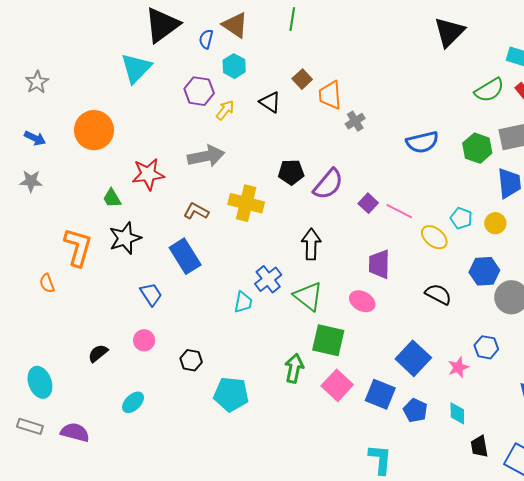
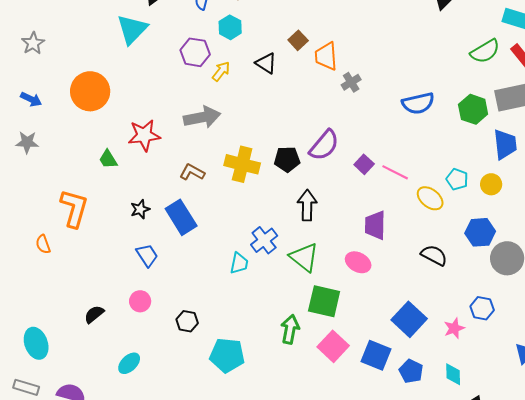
black pentagon: (291, 172) -> (287, 159), moved
black star: (125, 238) -> (140, 209), moved, size x0.6

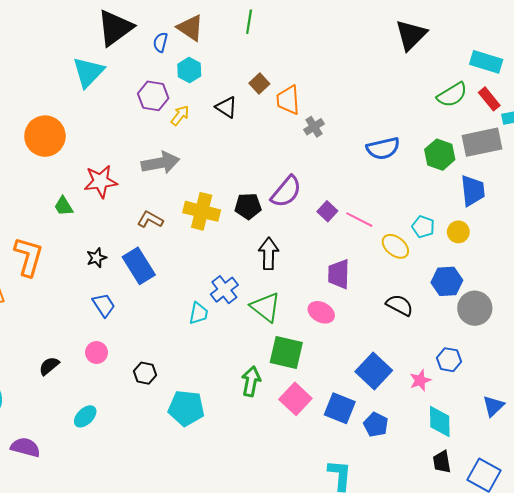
cyan diamond: (453, 374) -> (440, 422), moved, size x1.4

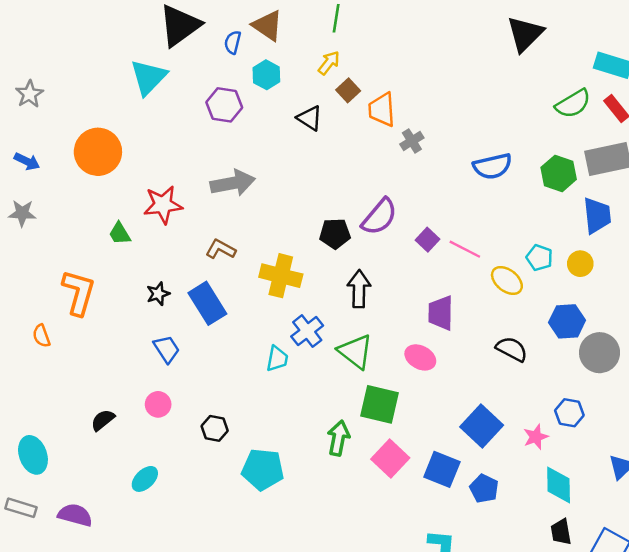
yellow arrow: (180, 115) -> (329, 63), moved
yellow cross: (202, 211) -> (281, 276), moved

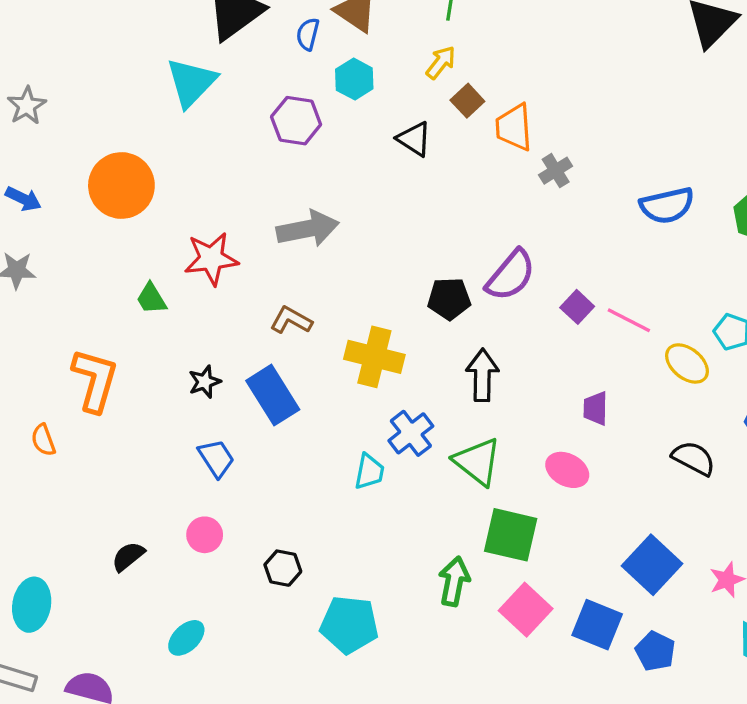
purple trapezoid: (441, 313) -> (596, 408), size x0.7
cyan ellipse: (33, 455) -> (32, 605), turned 30

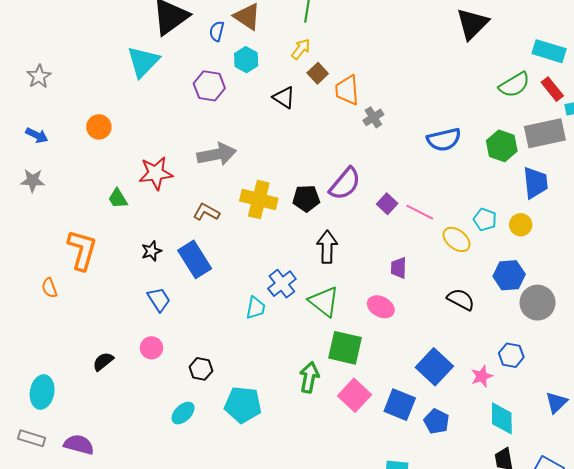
orange circle: (121, 186) -> (99, 127), size x0.6
yellow cross: (374, 357) -> (259, 200), moved
cyan ellipse: (186, 638) -> (183, 413), moved

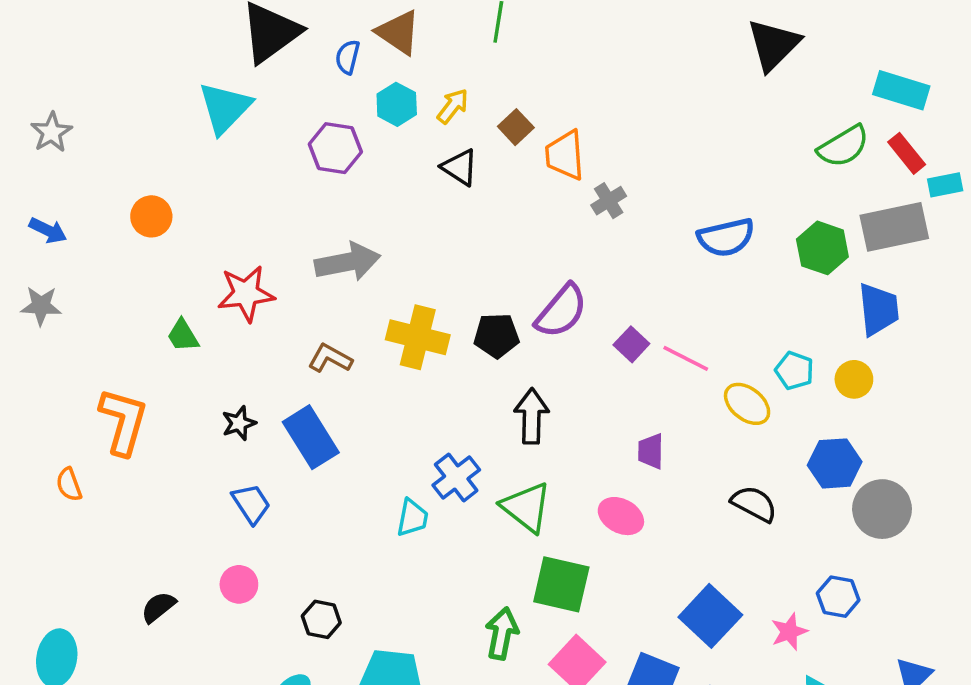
yellow arrow: (301, 49) -> (453, 106), moved

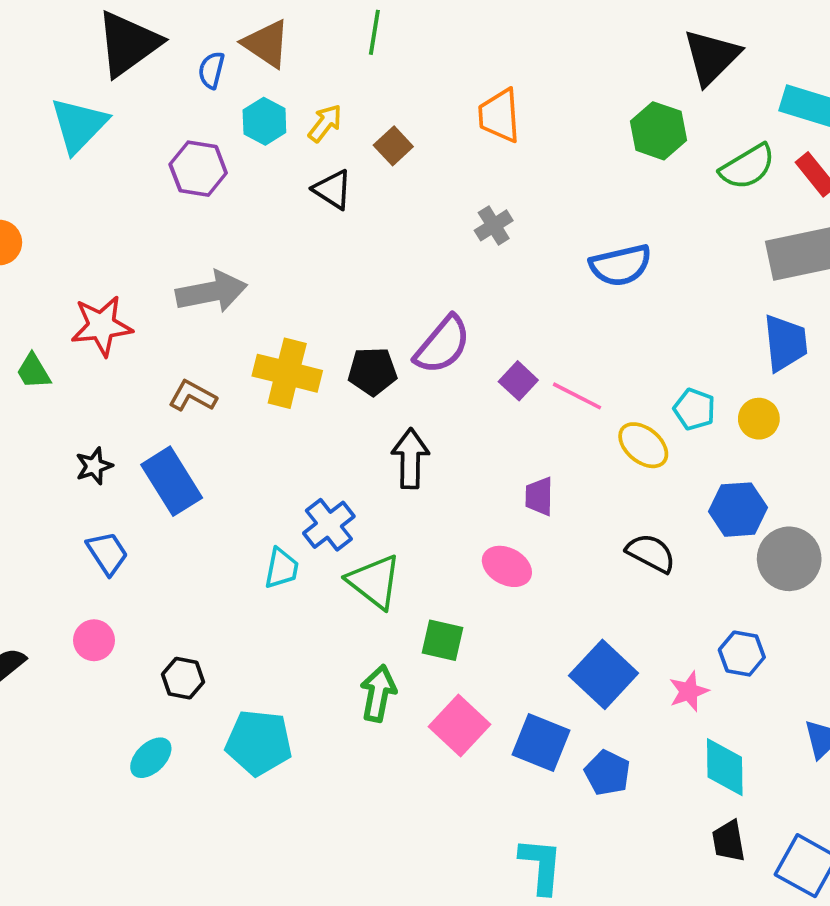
black triangle: (773, 45) -> (711, 57), moved
orange trapezoid: (565, 155) -> (499, 116), moved
green hexagon: (822, 248) -> (658, 131), moved
green triangle: (526, 507) -> (374, 582), moved
green square: (561, 584) -> (443, 640), size x0.7

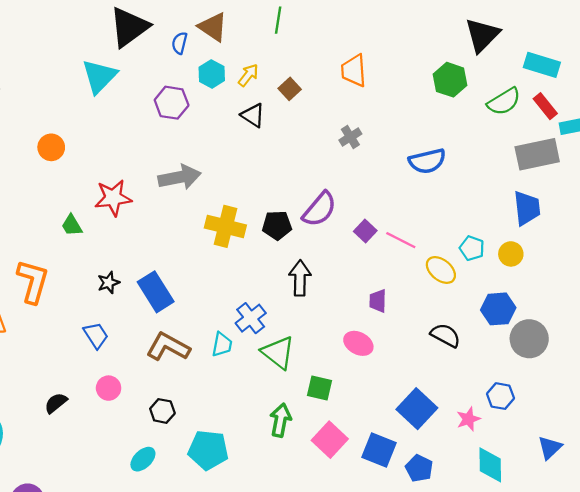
brown L-shape: (193, 396) -> (168, 347), moved, size x1.5
blue trapezoid: (107, 553) -> (96, 335), moved

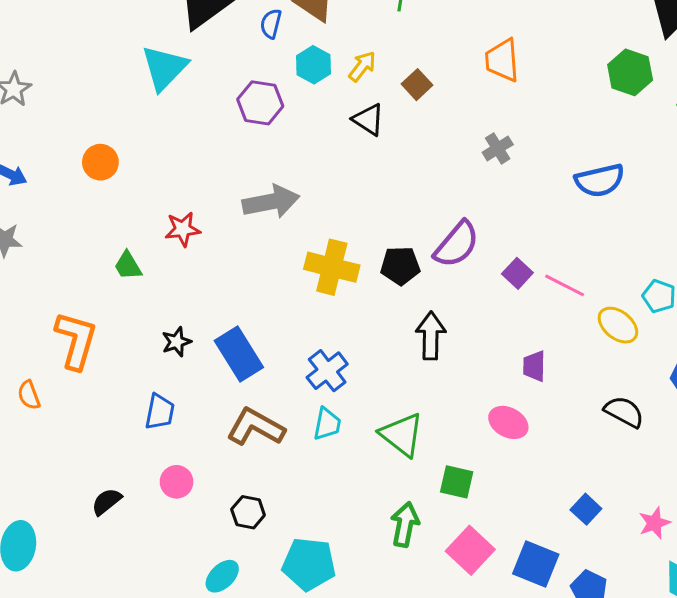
red star: (113, 198) -> (183, 229), size x0.7
blue cross: (251, 318) -> (327, 371), moved
blue trapezoid: (96, 335) -> (160, 412), turned 44
blue square: (417, 409) -> (586, 509), size x0.6

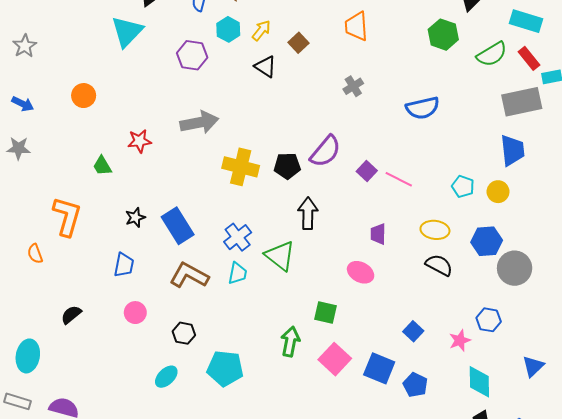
yellow ellipse: (618, 325) -> (435, 230), moved, turned -32
green triangle: (402, 435) -> (280, 256), moved
black semicircle: (107, 502) -> (71, 315), moved

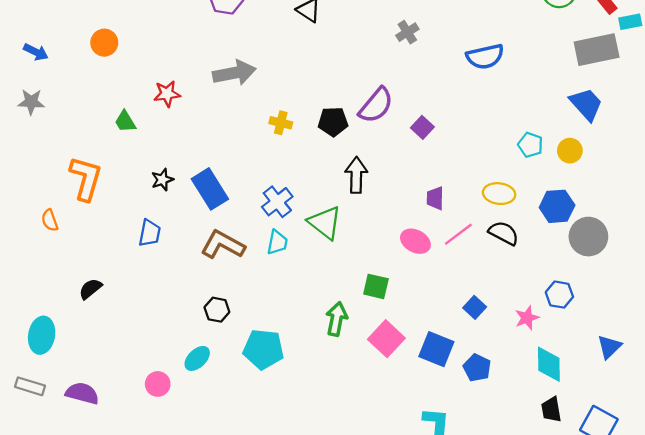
blue trapezoid: (512, 150) -> (586, 104), turned -36
yellow cross: (241, 167) -> (281, 123), size x0.6
pink line: (399, 179) -> (458, 234), moved, turned -64
pink circle: (135, 313) -> (158, 384), moved

